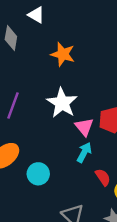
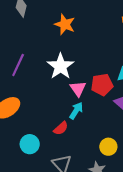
cyan circle: (38, 174) -> (30, 144), moved
red semicircle: (103, 177) -> (61, 128), moved, turned 77

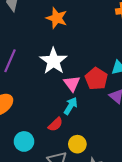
red pentagon: (102, 85) -> (96, 79), turned -30
yellow circle: (108, 147) -> (77, 144), moved

